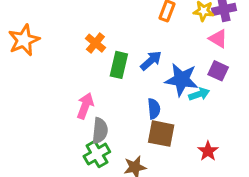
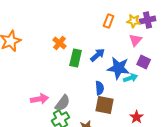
pink triangle: (218, 39) -> (136, 40), moved, turned 40
pink arrow: (85, 106) -> (40, 99), moved, turned 60
gray semicircle: (100, 131) -> (63, 103), turned 30

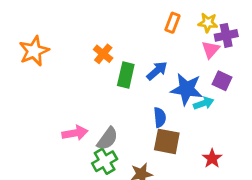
purple cross: (148, 20) -> (226, 35), moved

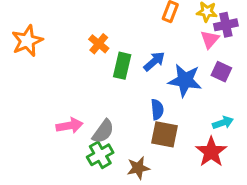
cyan arrow: (204, 103) -> (223, 123), moved
red star: (212, 158) -> (211, 152), size x1.5

